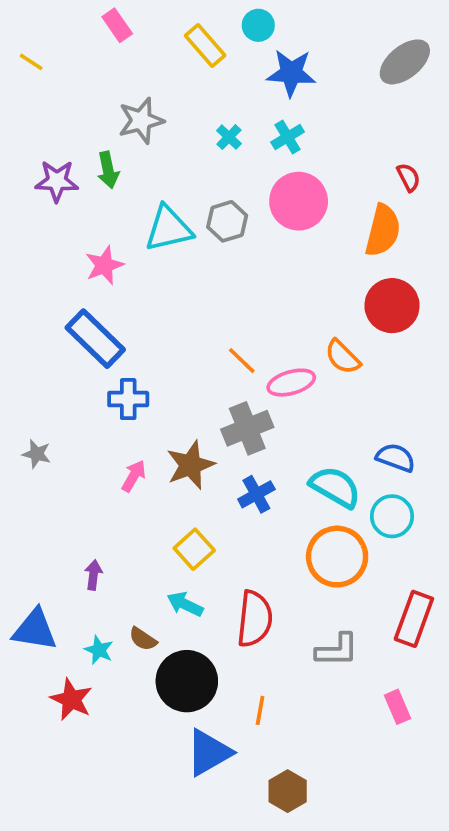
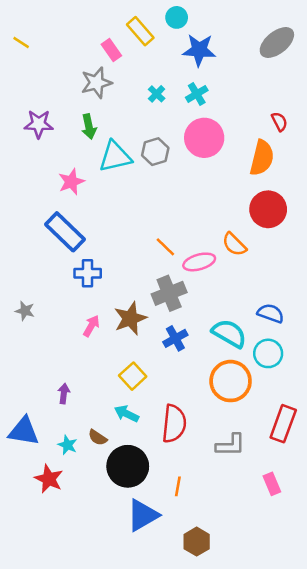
pink rectangle: (117, 25) -> (111, 50), moved
green arrow: (108, 170) -> (89, 127), moved

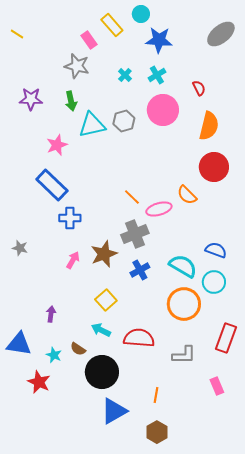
gray star: (96, 83) -> (77, 66), turned 30
red semicircle: (279, 122) -> (199, 88), moved
red semicircle: (174, 424) -> (139, 338), turned -92
orange line: (178, 486) -> (156, 395), moved

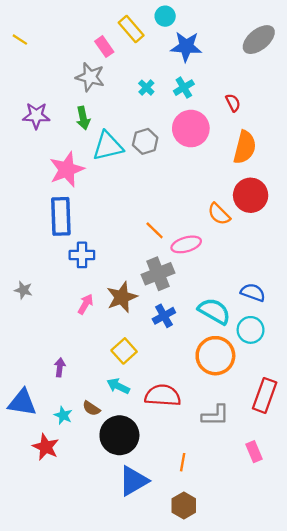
pink star: (57, 145) -> (67, 169), size x1.4
blue rectangle: (52, 185) -> (61, 216), turned 44
orange semicircle: (187, 195) -> (219, 214), moved

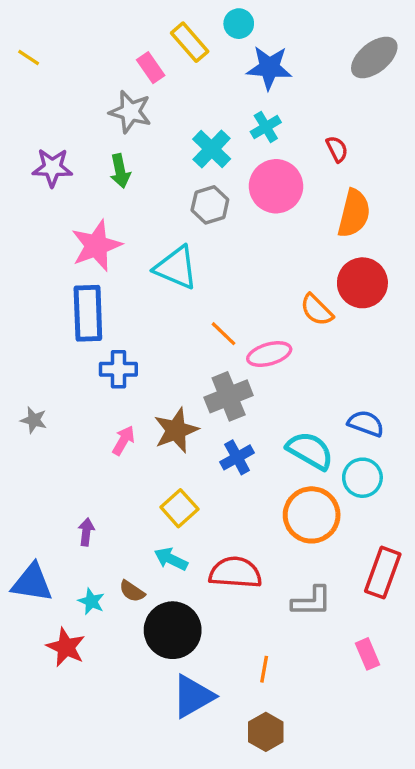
cyan cross: (146, 88) -> (212, 149), moved, size x1.6
cyan triangle: (108, 146) -> (176, 268), moved, turned 36

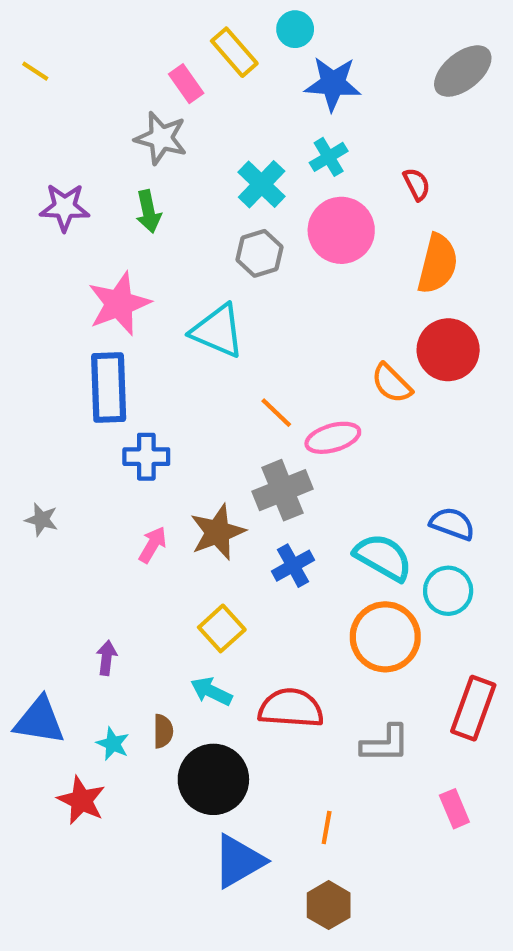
brown semicircle: (132, 591) -> (163, 731), turned -124

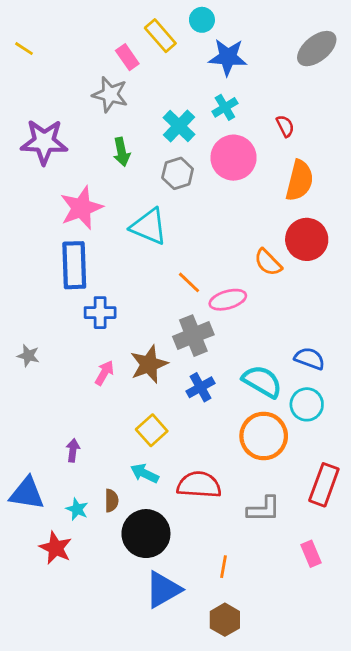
purple star: (65, 207) -> (44, 142), size x1.4
green arrow: (148, 211) -> (122, 152), moved

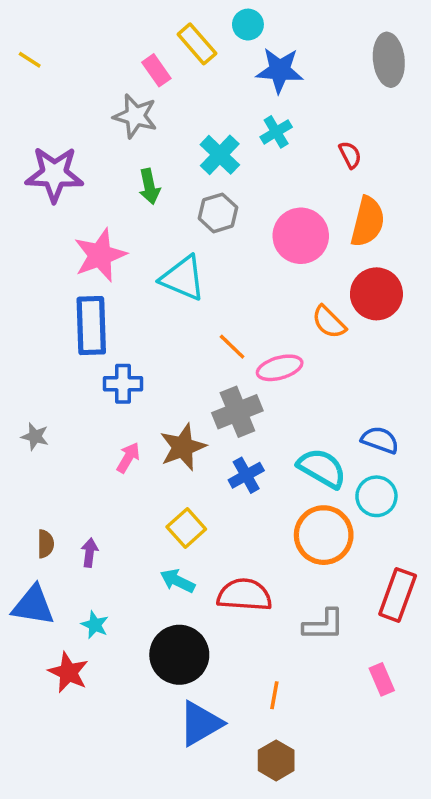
gray ellipse: (317, 49) -> (389, 60), turned -57
pink circle: (234, 158) -> (301, 236), moved
brown semicircle: (112, 501) -> (45, 544), moved

